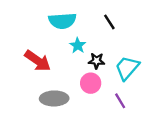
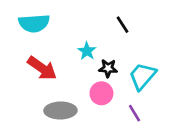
cyan semicircle: (62, 21) -> (34, 23), moved

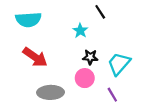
black line: (123, 25) -> (100, 12), moved
cyan star: (87, 51) -> (80, 31), moved

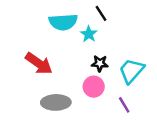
black line: (100, 12) -> (101, 13), moved
cyan semicircle: (28, 20) -> (63, 22), moved

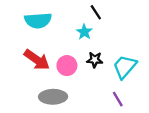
cyan semicircle: (63, 22) -> (38, 20), moved
pink circle: (94, 87) -> (67, 66), moved

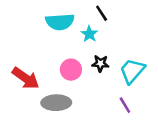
cyan semicircle: (38, 20) -> (60, 22), moved
red arrow: (37, 60) -> (26, 78), moved

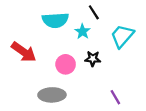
cyan trapezoid: (132, 71) -> (122, 36), moved
red arrow: (26, 78) -> (24, 52), moved

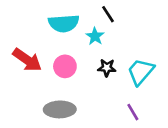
cyan trapezoid: (122, 36) -> (141, 72), moved
pink circle: (66, 64) -> (65, 66), moved

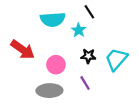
pink circle: (65, 66) -> (56, 65), moved
purple line: (133, 112) -> (85, 83), moved

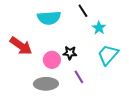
cyan star: (79, 30) -> (99, 28), moved
black star: (88, 56) -> (70, 53), moved

